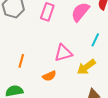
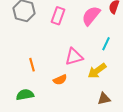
orange line: (21, 61) -> (32, 65), turned -32

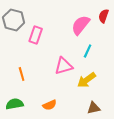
pink rectangle: (58, 16) -> (36, 35), moved
cyan line: (106, 44) -> (88, 51), moved
orange semicircle: (60, 80) -> (50, 105), moved

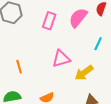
pink rectangle: (36, 35) -> (49, 21), moved
cyan line: (88, 51) -> (98, 44), moved

